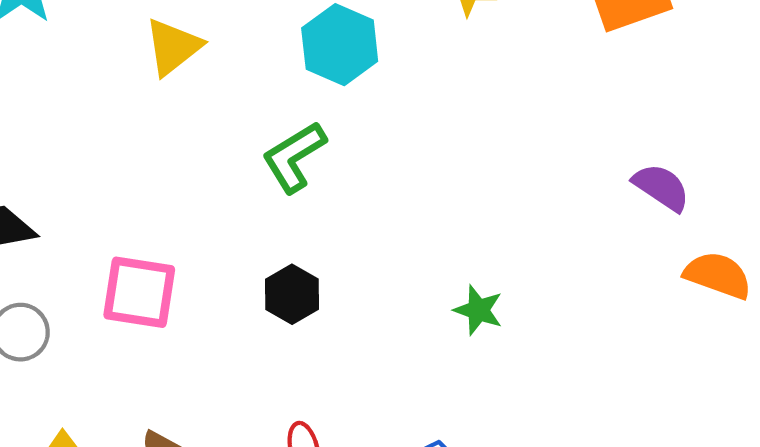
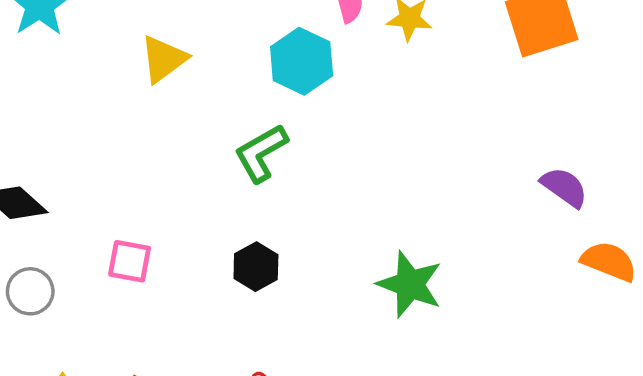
pink square: (139, 292) -> (130, 261), size x0.7
green star: (478, 310) -> (410, 284), size x1.6

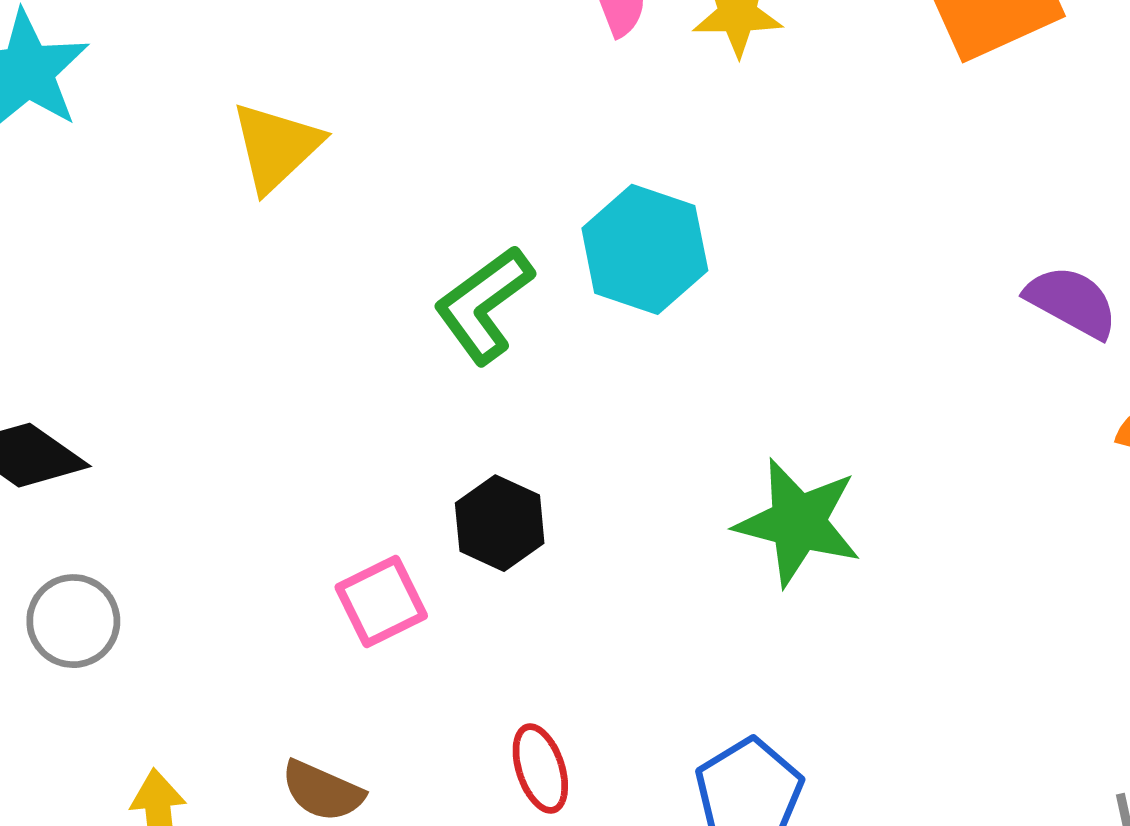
cyan hexagon: (302, 61) -> (645, 249), moved
pink square: (130, 261) -> (381, 601), moved, turned -30

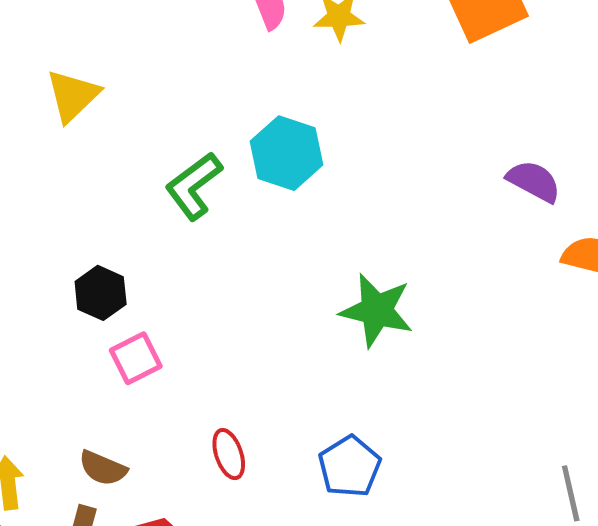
black hexagon: (500, 523) -> (101, 293), moved

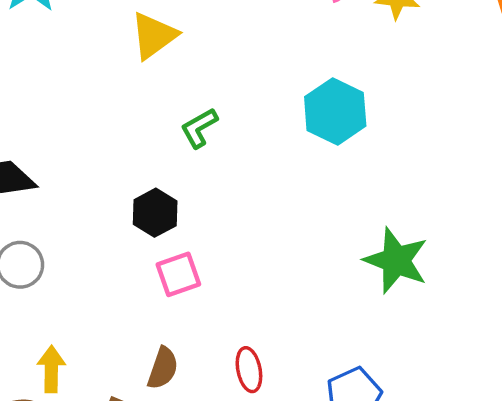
green L-shape: (194, 186) -> (199, 128), moved, size x0.7
brown semicircle: (103, 468) -> (163, 368), moved, turned -102

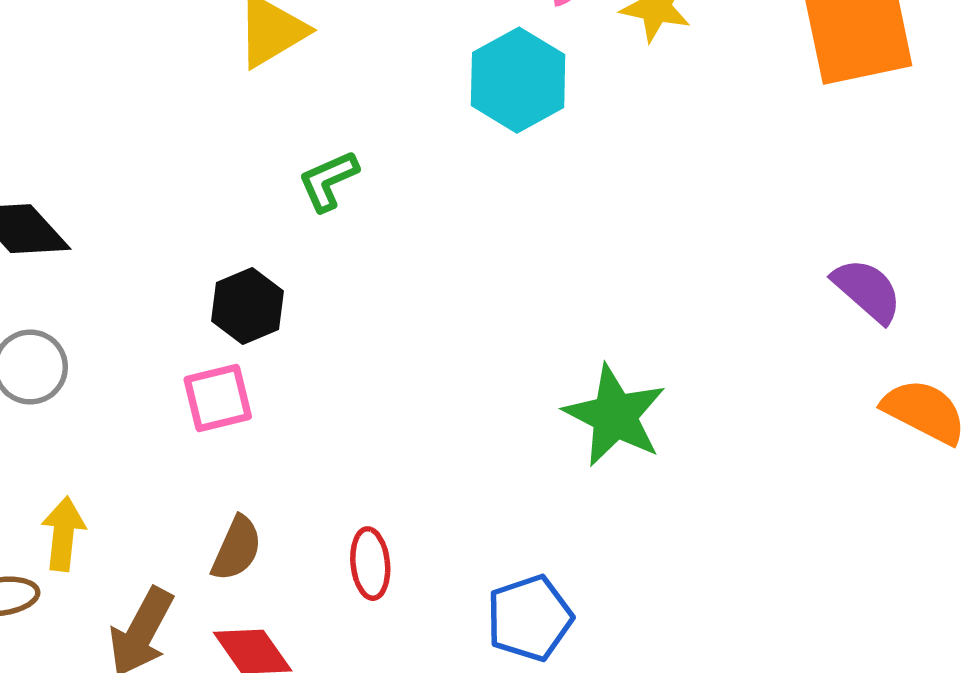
cyan hexagon: (335, 111) -> (518, 80), moved
pink square: (178, 274) -> (218, 398), moved

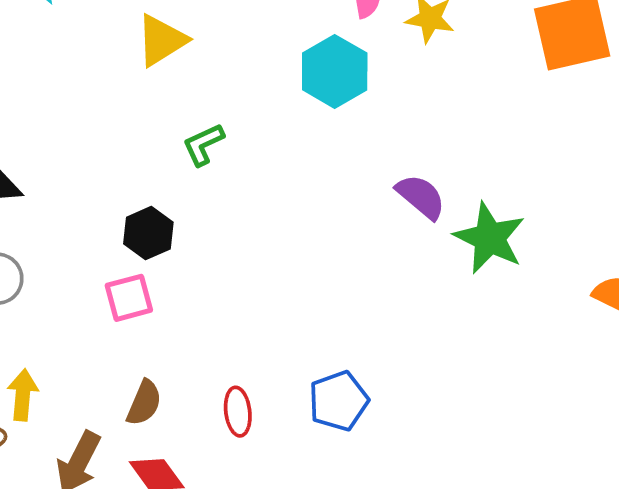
purple semicircle: (867, 290) -> (421, 197), moved
green star: (615, 416) -> (490, 238), moved
blue pentagon: (530, 618) -> (339, 401), moved

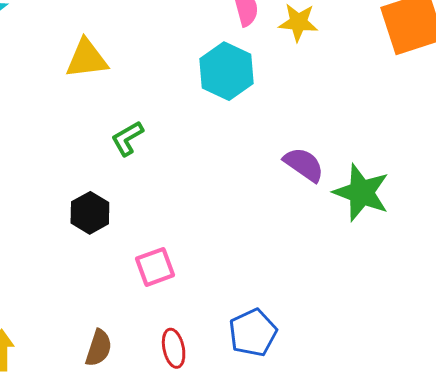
yellow triangle: (161, 40) -> (87, 59), turned 30
pink square: (129, 298) -> (155, 267), moved

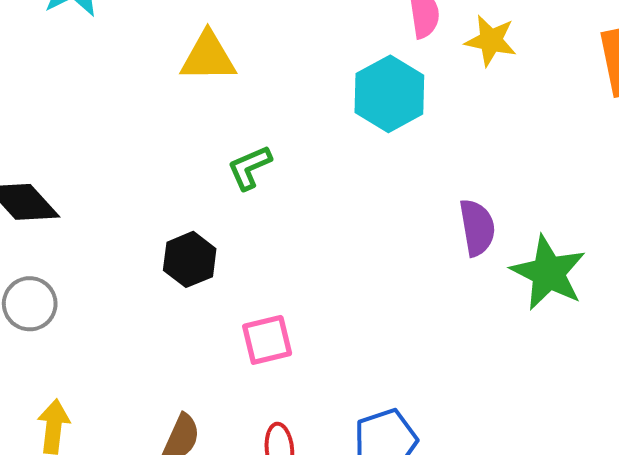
purple semicircle: (304, 164) -> (477, 228), turned 39

